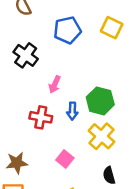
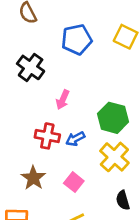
blue arrow: (72, 111) -> (75, 139), moved, turned 60
brown star: (17, 163) -> (33, 178), moved, turned -30

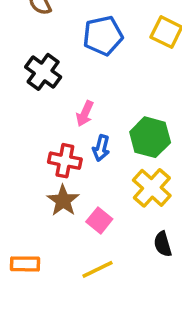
blue arrow: (75, 139) -> (101, 148), moved, turned -48
brown star: (33, 178) -> (63, 201), moved

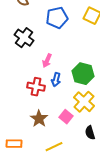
brown star: (63, 201) -> (39, 119), moved
pink square: (99, 220) -> (66, 117), moved

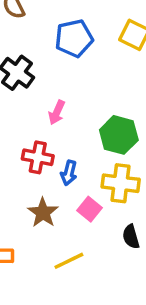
blue arrow: (56, 80) -> (69, 173), moved
yellow cross: (84, 102) -> (121, 183), turned -35

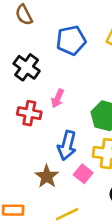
red cross: (38, 157) -> (29, 113), moved
blue arrow: (69, 173) -> (67, 145), size x1.5

